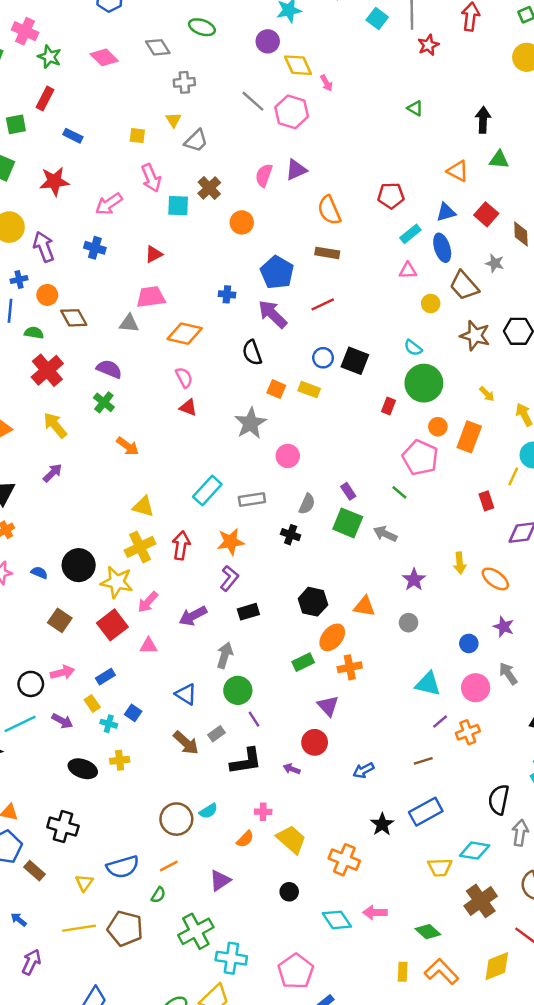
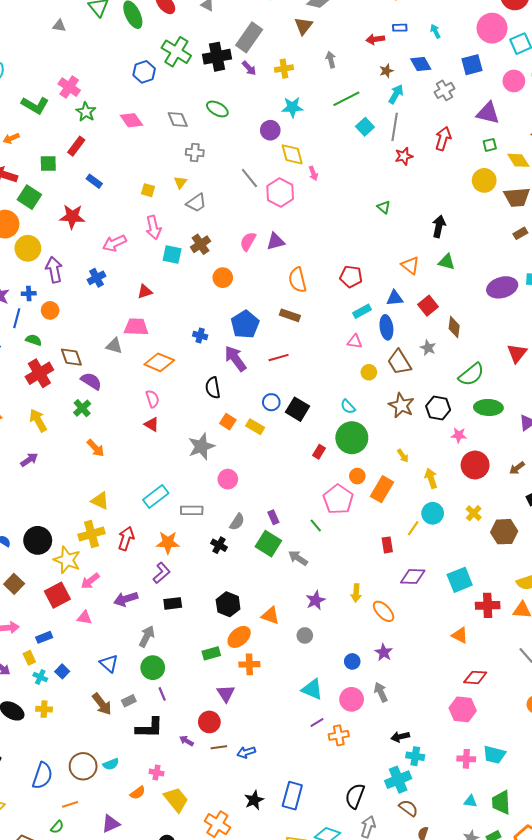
blue cross: (95, 248) -> (97, 278), turned 36
brown diamond: (74, 318) -> (71, 357), moved
brown line: (423, 761) -> (219, 747), moved
blue rectangle: (426, 812) -> (292, 796), turned -56
blue semicircle: (123, 867) -> (42, 776), moved, turned -64

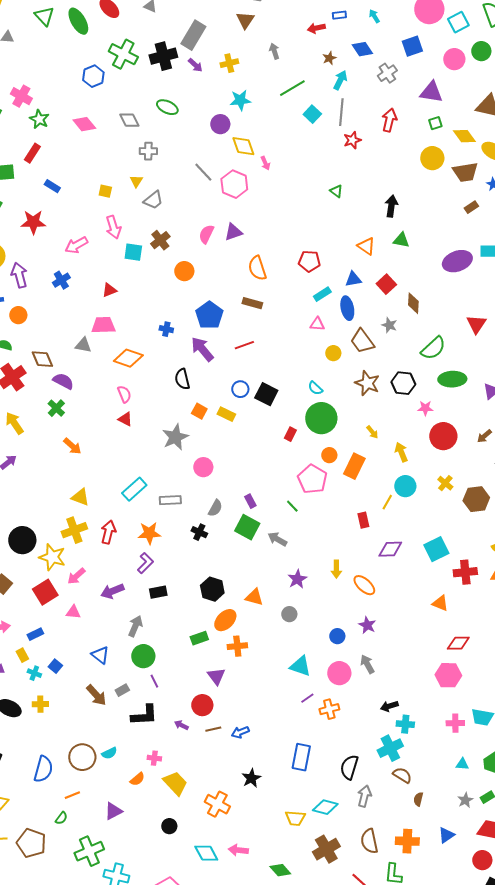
blue rectangle: (292, 796) -> (301, 757), moved

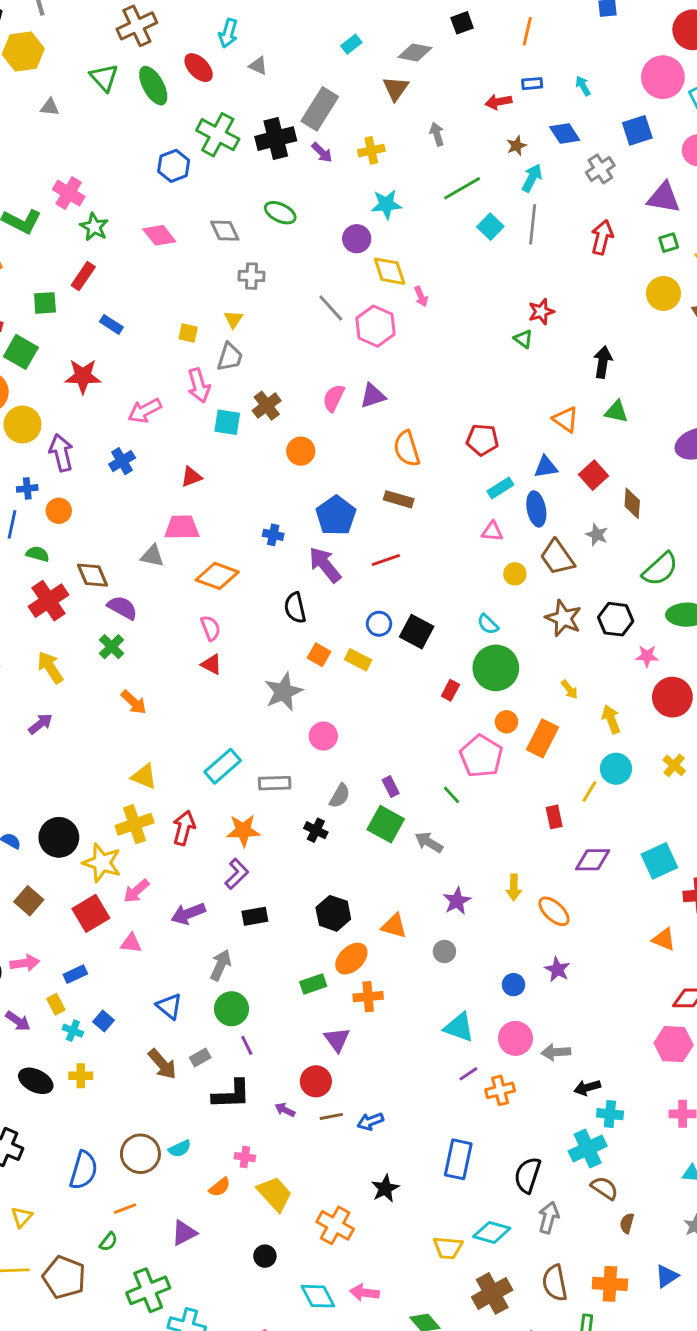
red star: (352, 140) -> (541, 312), moved
gray trapezoid: (153, 200) -> (230, 357), moved, turned -35
gray arrow: (367, 664) -> (556, 1052), moved, turned -66

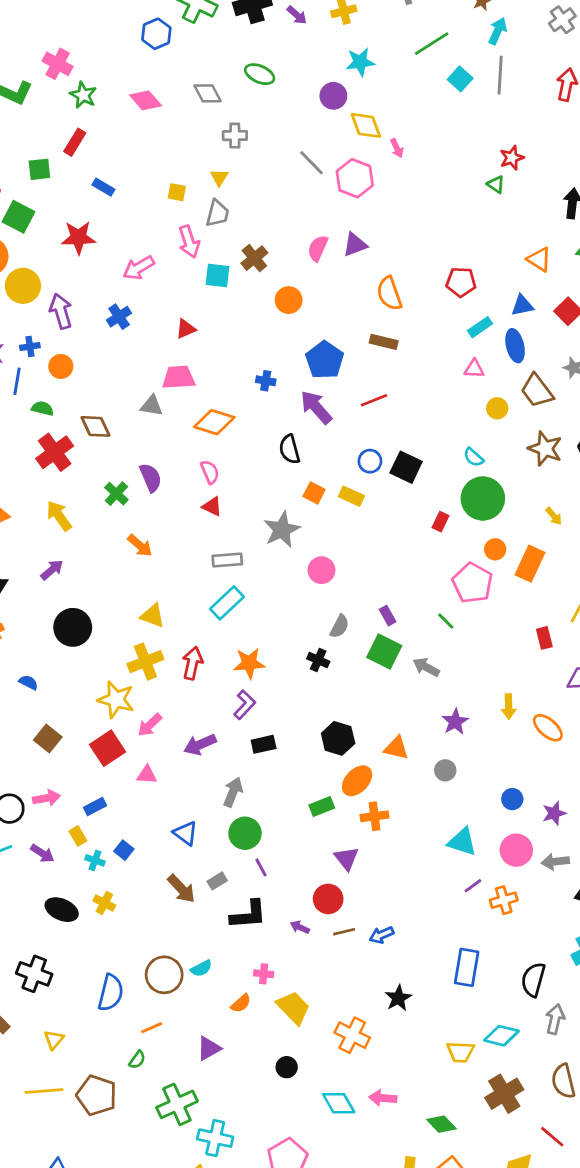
purple semicircle: (122, 608) -> (151, 478), moved, turned 40
gray rectangle: (275, 783) -> (227, 560), moved
black circle: (59, 837) -> (73, 627), moved
purple star: (557, 969) -> (554, 813), moved, turned 30
yellow cross: (81, 1076) -> (104, 903), turned 30

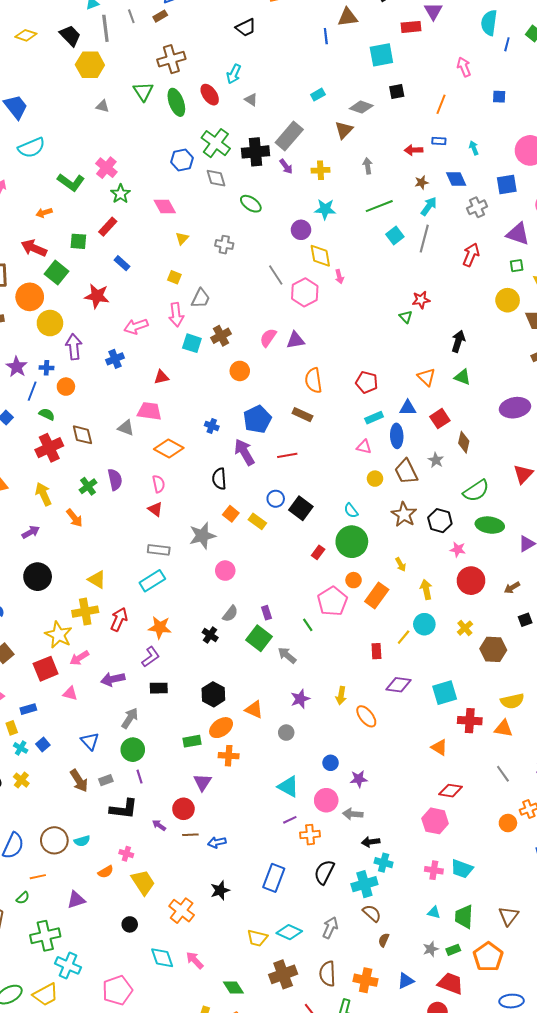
gray diamond: (208, 93) -> (216, 178), moved
yellow triangle: (219, 177) -> (182, 238), moved
orange arrow: (140, 546) -> (74, 518), moved
black semicircle: (533, 980) -> (324, 872), moved
pink arrow: (383, 1098) -> (195, 960), turned 30

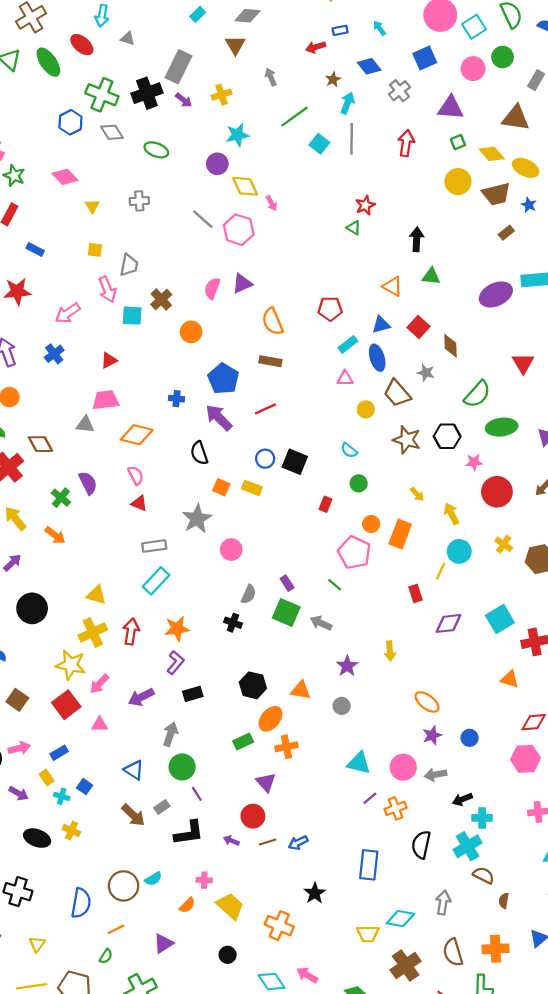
green circle: (352, 542) -> (359, 483), size x0.5
orange ellipse: (366, 716) -> (427, 702), moved
blue circle: (331, 763) -> (470, 738), moved

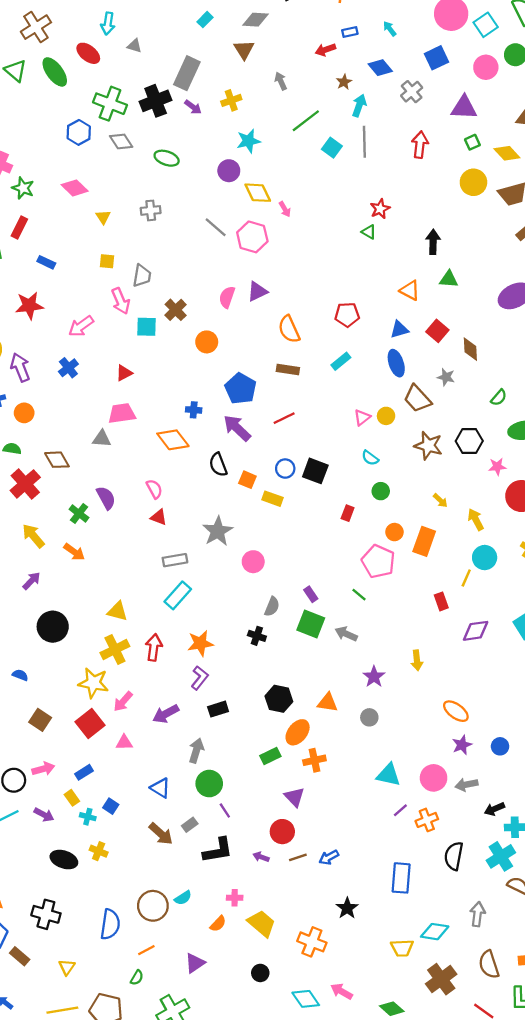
cyan rectangle: (348, 344) -> (341, 361), moved
pink triangle: (345, 378) -> (362, 417), moved, turned -36
green semicircle: (477, 394) -> (499, 398), size x0.6
orange diamond: (137, 435) -> (173, 440), moved, turned 40
orange square: (221, 487) -> (247, 480), moved

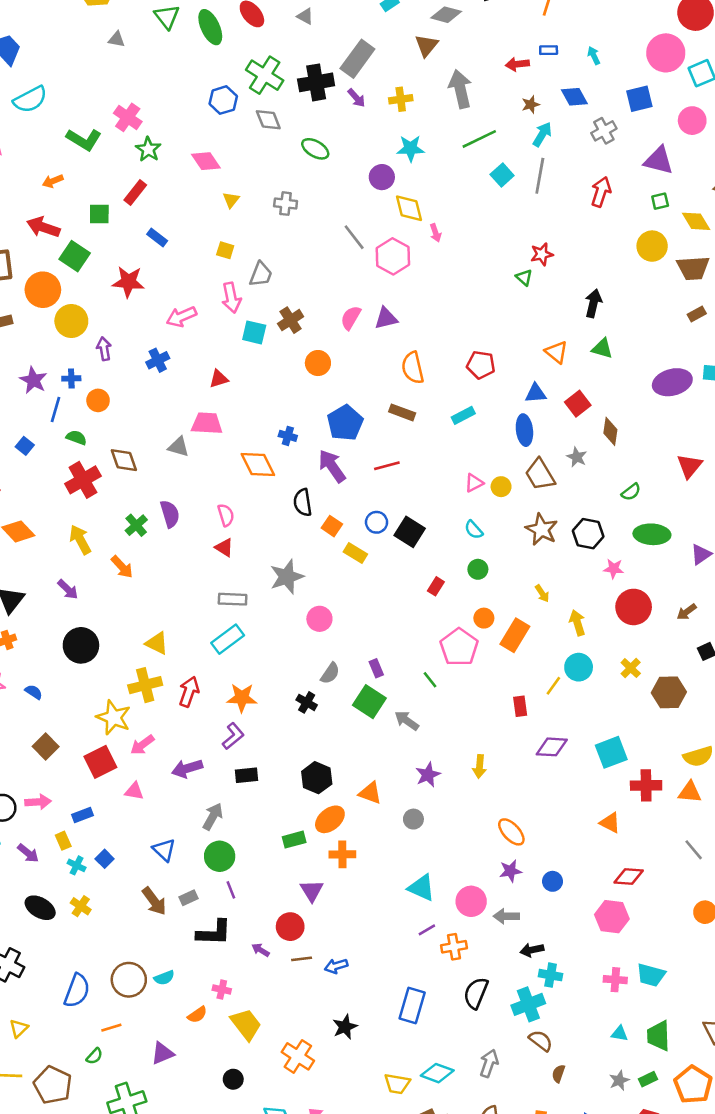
gray arrow: (281, 81) -> (460, 89), size x1.8
purple arrow: (20, 367) -> (104, 349), size x0.7
purple arrow: (31, 581) -> (68, 589), turned 78

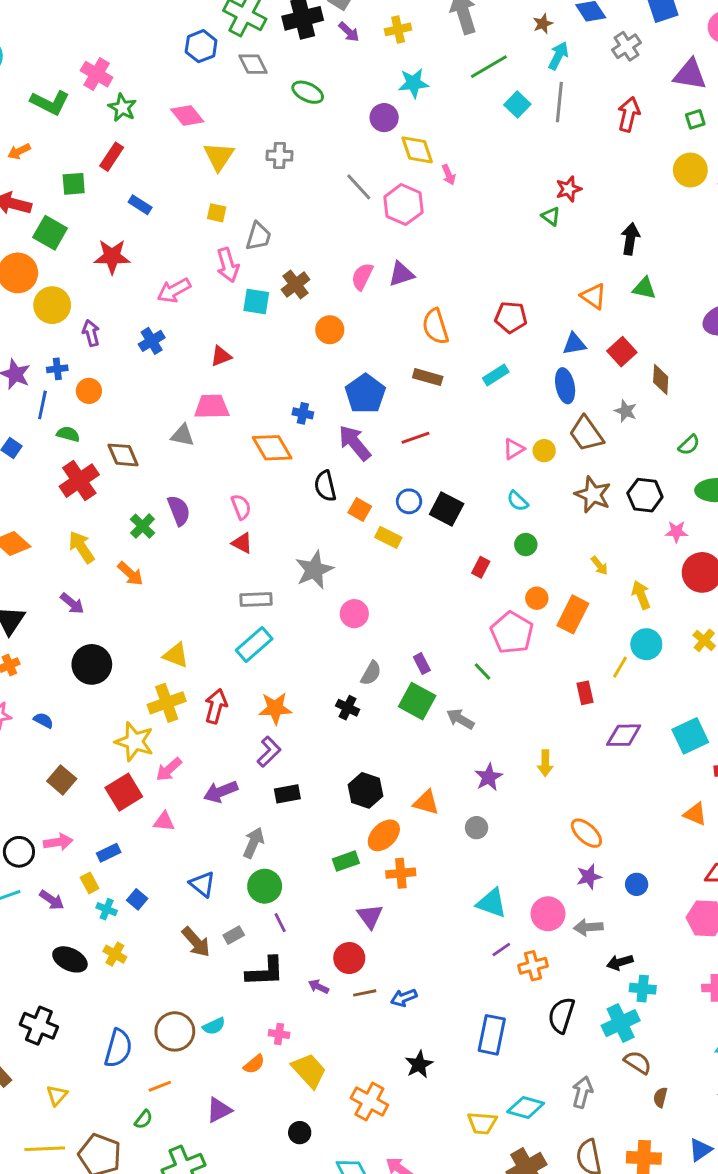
yellow triangle: (231, 200) -> (219, 156), size x1.6

